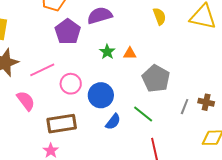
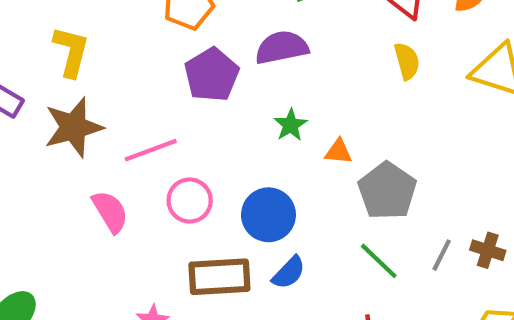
orange triangle: (130, 53) -> (339, 152), moved
pink circle: (71, 84) -> (190, 200), moved
green line: (143, 114) -> (379, 261), moved
brown rectangle: (62, 124) -> (219, 277), moved

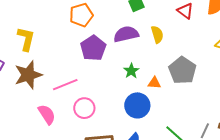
yellow semicircle: (407, 61) -> (157, 34), moved
gray pentagon: (387, 191) -> (182, 70), moved
blue circle: (268, 215) -> (137, 105), moved

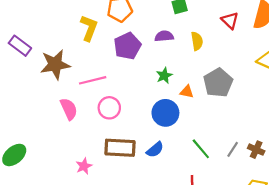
purple semicircle: (126, 34) -> (164, 36), size x0.7
yellow L-shape: (26, 39) -> (89, 28), moved

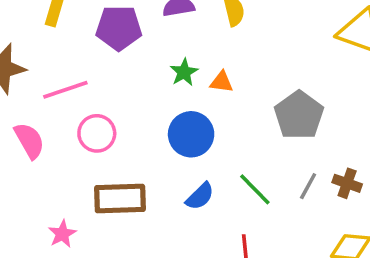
purple pentagon: (127, 46) -> (119, 28), turned 30
gray pentagon: (218, 83) -> (299, 115), moved
orange triangle: (187, 92) -> (222, 82), moved
blue semicircle: (155, 150) -> (200, 196), moved

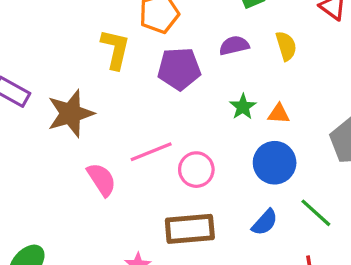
pink line: (65, 90) -> (151, 152), moved
pink circle: (97, 133) -> (196, 170), moved
blue circle: (191, 134) -> (275, 163), moved

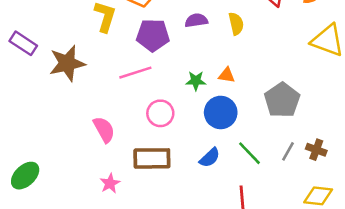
green star: (243, 107) -> (196, 81), moved, turned 30
pink line: (151, 152) -> (135, 73), moved
pink semicircle: (102, 180) -> (104, 130), moved

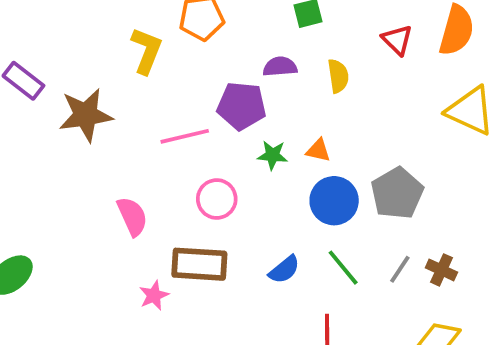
purple pentagon: (153, 35) -> (242, 106), moved
blue circle: (221, 112) -> (334, 201), moved
pink star: (110, 183) -> (154, 295), moved

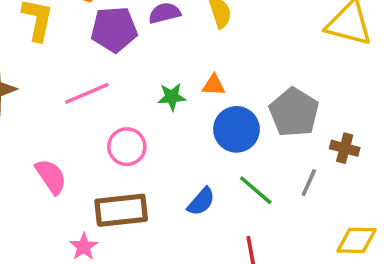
purple pentagon: (242, 106) -> (114, 29), moved
brown cross: (441, 270) -> (345, 148), moved

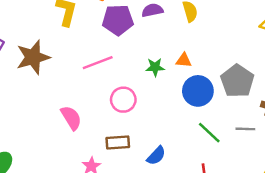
gray line: (309, 183) -> (245, 129), turned 66
blue semicircle: (201, 202) -> (156, 156), moved
brown rectangle: (121, 210) -> (118, 142), size x0.7

